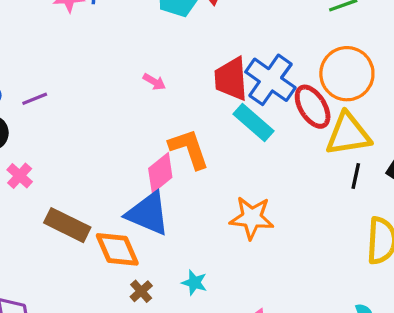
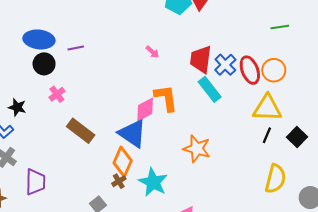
orange circle: (347, 74) -> (274, 70), size x0.7
blue cross: (270, 80) -> (225, 65), size x0.7
red ellipse: (313, 107) -> (250, 70), moved
orange diamond: (117, 249) -> (123, 162), moved, turned 36
cyan star: (194, 283) -> (153, 182), size x1.8

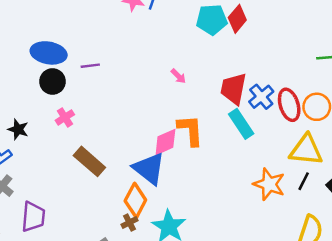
orange star: (197, 149) -> (269, 184), moved

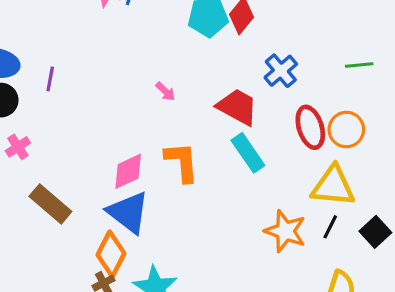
purple line: (90, 66) -> (50, 79), turned -72
red trapezoid: (233, 89) -> (237, 107), turned 108
blue cross: (261, 97) -> (281, 71), moved
pink diamond: (165, 142) -> (128, 171), moved

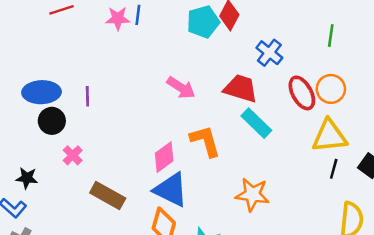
green line: (359, 65) -> (331, 36), turned -65
pink arrow: (165, 91) -> (181, 88), size x1.6
orange star: (285, 231) -> (252, 195), moved

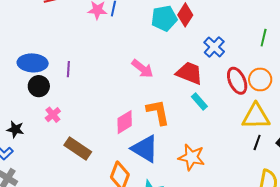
cyan rectangle: (256, 123) -> (199, 101), size x0.7
blue triangle: (171, 190) -> (145, 149), moved

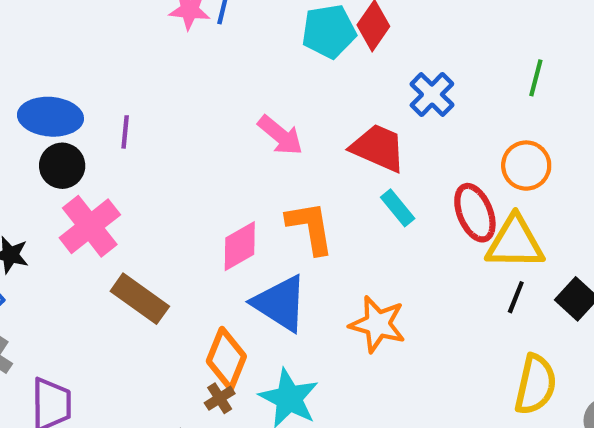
red ellipse: (237, 81) -> (475, 213), moved
pink cross: (53, 115) -> (90, 226), size x1.8

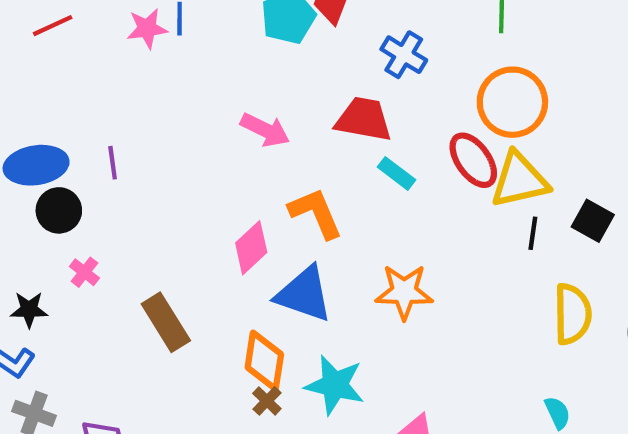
orange circle: (526, 166) -> (512, 102), size x1.4
pink cross: (90, 226) -> (84, 272), moved, size x0.5
brown rectangle: (140, 299) -> (166, 322), turned 36

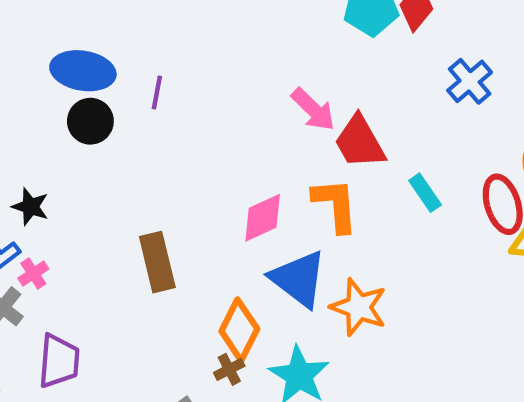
red trapezoid: (364, 119) -> (360, 142), moved, turned -148
pink cross: (84, 272) -> (33, 274), moved
orange star: (404, 292) -> (359, 307), moved

